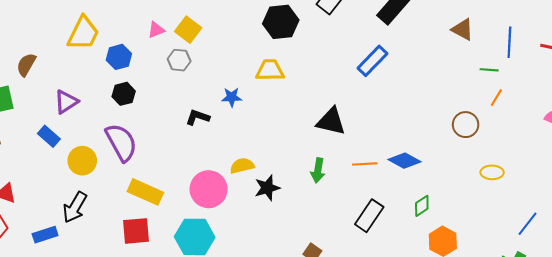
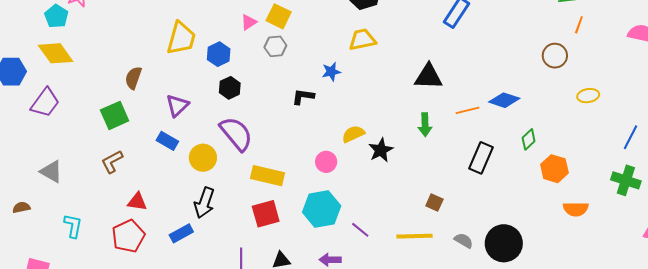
pink circle: (209, 189) -> (326, 162), size x0.6

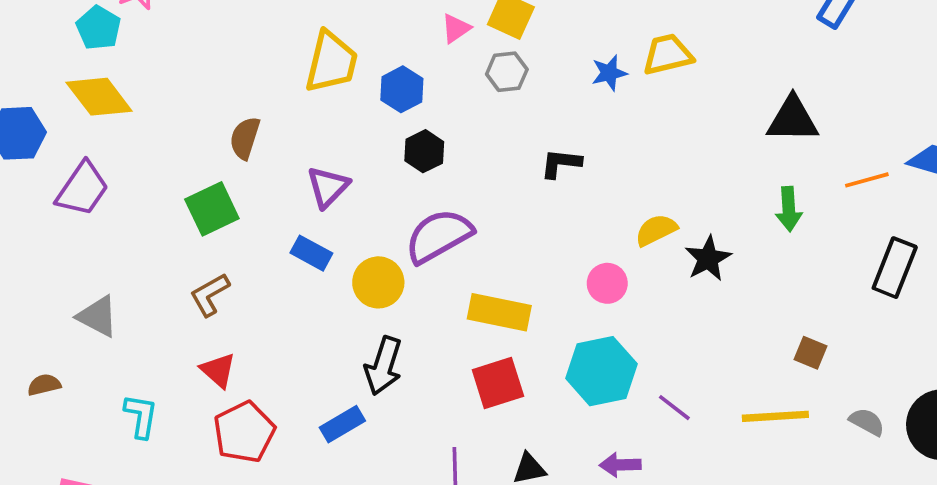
blue star: (331, 72) -> (609, 73), moved
purple semicircle: (236, 134) -> (439, 236), turned -78
red triangle: (137, 202) -> (218, 370), moved, turned 35

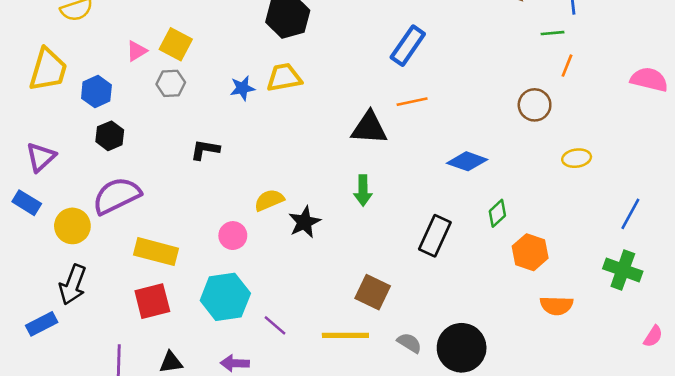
orange line: (867, 180) -> (412, 102), moved
brown square: (811, 353) -> (373, 292), size x1.5

